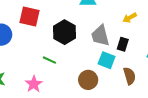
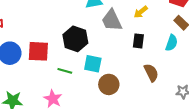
red square: (30, 17) -> (38, 51), moved
gray trapezoid: (100, 36) -> (112, 20), moved
cyan square: (107, 60) -> (93, 64), moved

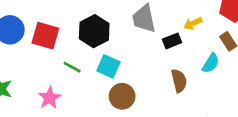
yellow arrow: (141, 12) -> (193, 23), moved
black rectangle: (138, 41) -> (172, 41), moved, turned 48
brown semicircle: (151, 73) -> (179, 81), moved

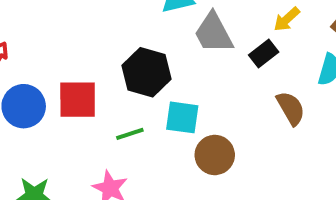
green line: (72, 67) -> (130, 134), turned -30

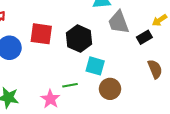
red square: (78, 100) -> (41, 34), moved
green line: (130, 134) -> (70, 85), moved

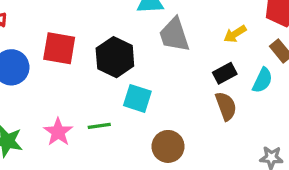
black rectangle: (144, 37) -> (225, 73), moved
brown circle: (110, 89) -> (168, 146), moved
pink star: (50, 99) -> (58, 132), moved

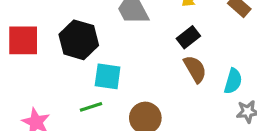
cyan semicircle: (262, 80) -> (233, 81), moved
green line: (99, 126) -> (91, 107), moved

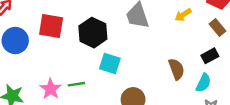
black rectangle: (188, 37) -> (210, 56), moved
green line: (91, 107) -> (76, 84), moved

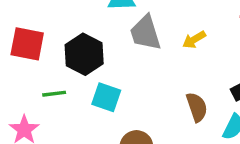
yellow arrow: (183, 15) -> (194, 40), moved
green line: (76, 84) -> (54, 94), moved

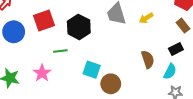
red square: (27, 44) -> (44, 21), turned -30
cyan square: (106, 97) -> (92, 70), moved

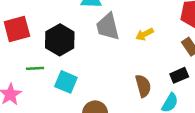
cyan square: (92, 70) -> (66, 82), moved

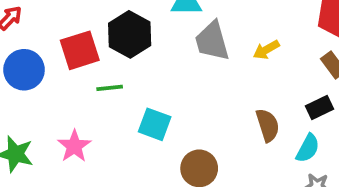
black hexagon: (60, 40) -> (130, 34), moved
green line: (35, 68) -> (110, 88), moved

